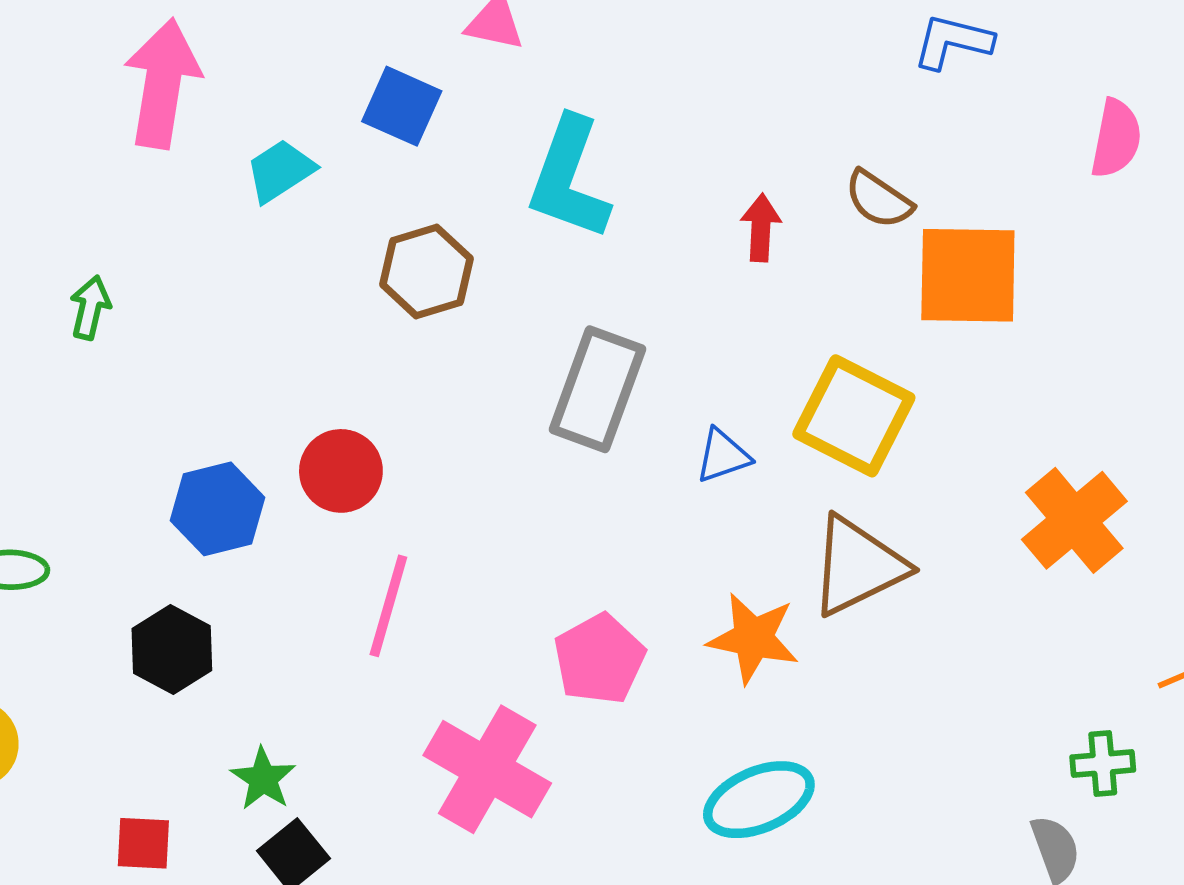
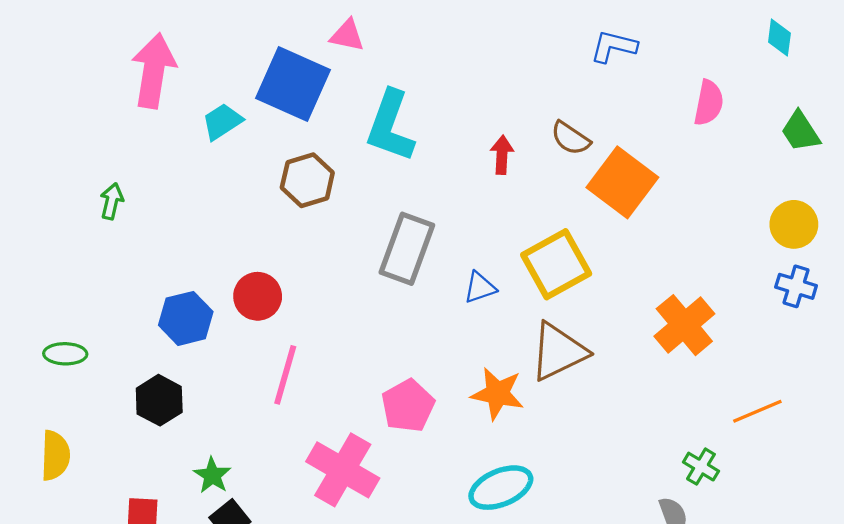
blue square: (402, 106) -> (293, 84), size x1.6
orange square: (968, 275) -> (622, 182), turned 36
yellow square: (854, 416) -> (556, 264), turned 34
green cross: (1103, 764) -> (701, 467), turned 36

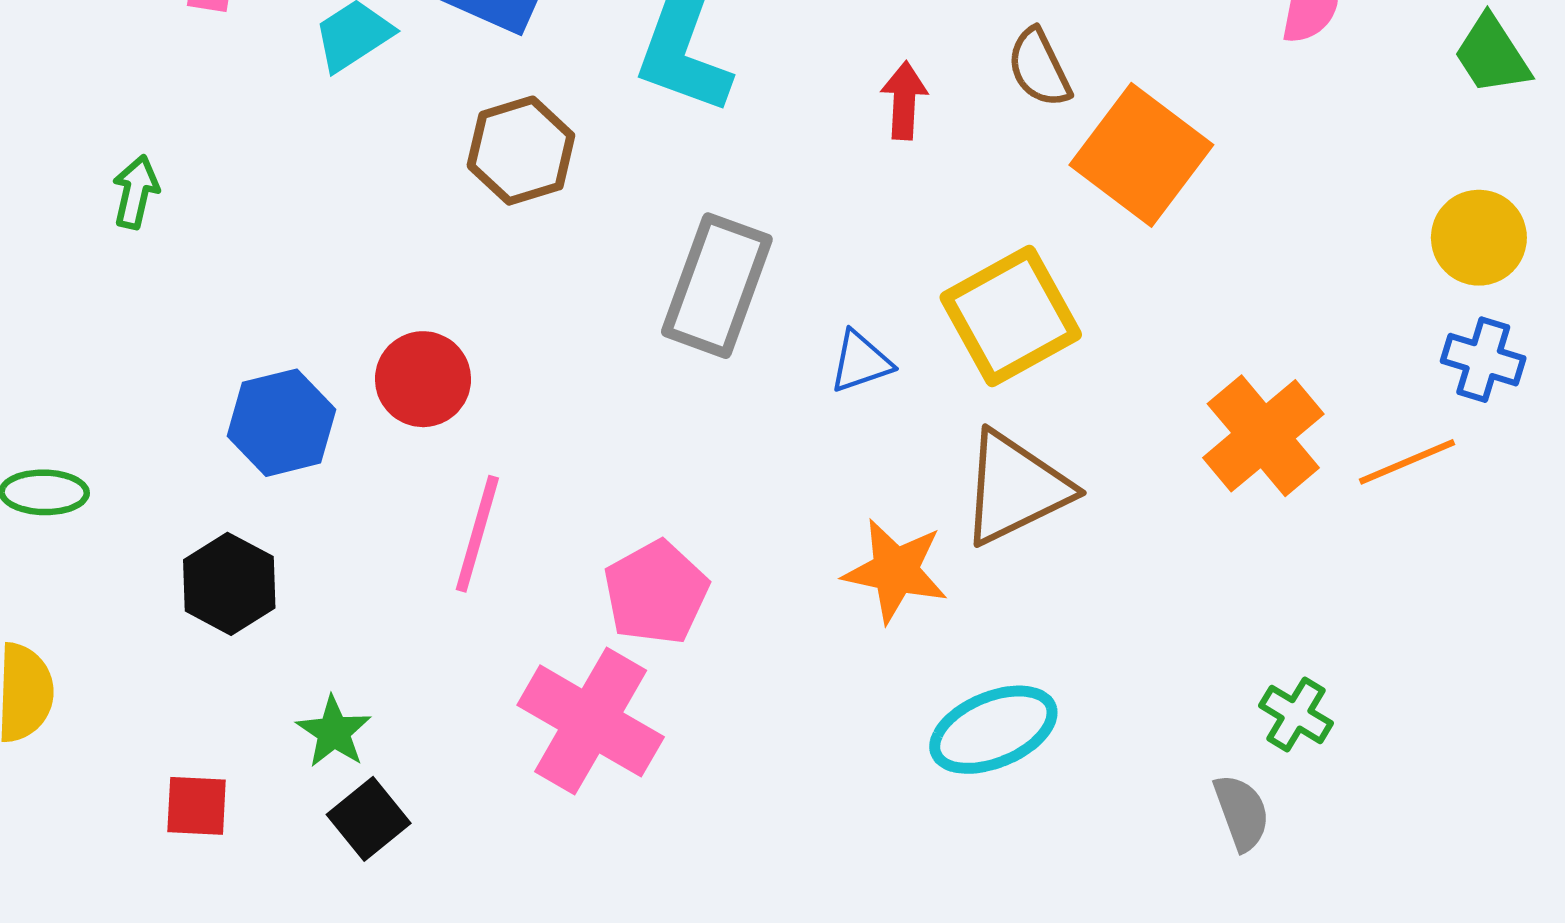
brown semicircle: (570, 138) -> (1039, 68), turned 30
pink pentagon: (408, 406) -> (656, 593), moved
orange line: (757, 411) -> (1407, 462), moved
cyan ellipse: (501, 488) -> (993, 730), moved

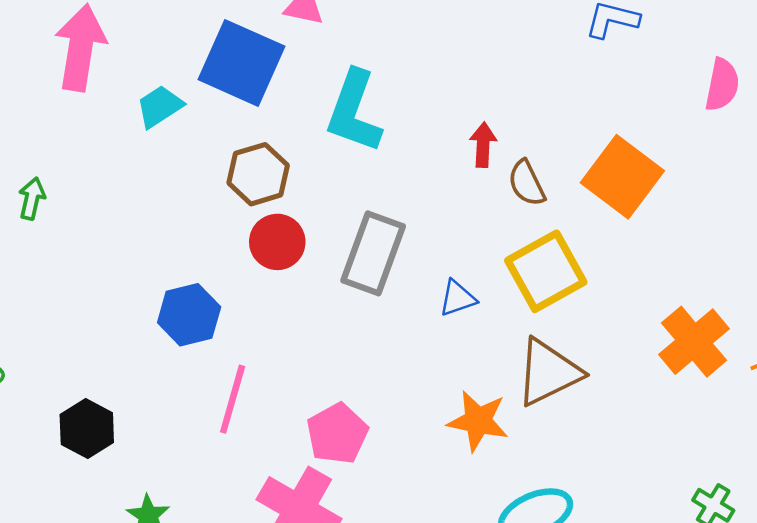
brown semicircle: (1039, 68) -> (527, 183), moved
red circle: (423, 379) -> (277, 242), moved
blue hexagon: (281, 423) -> (189, 315), moved

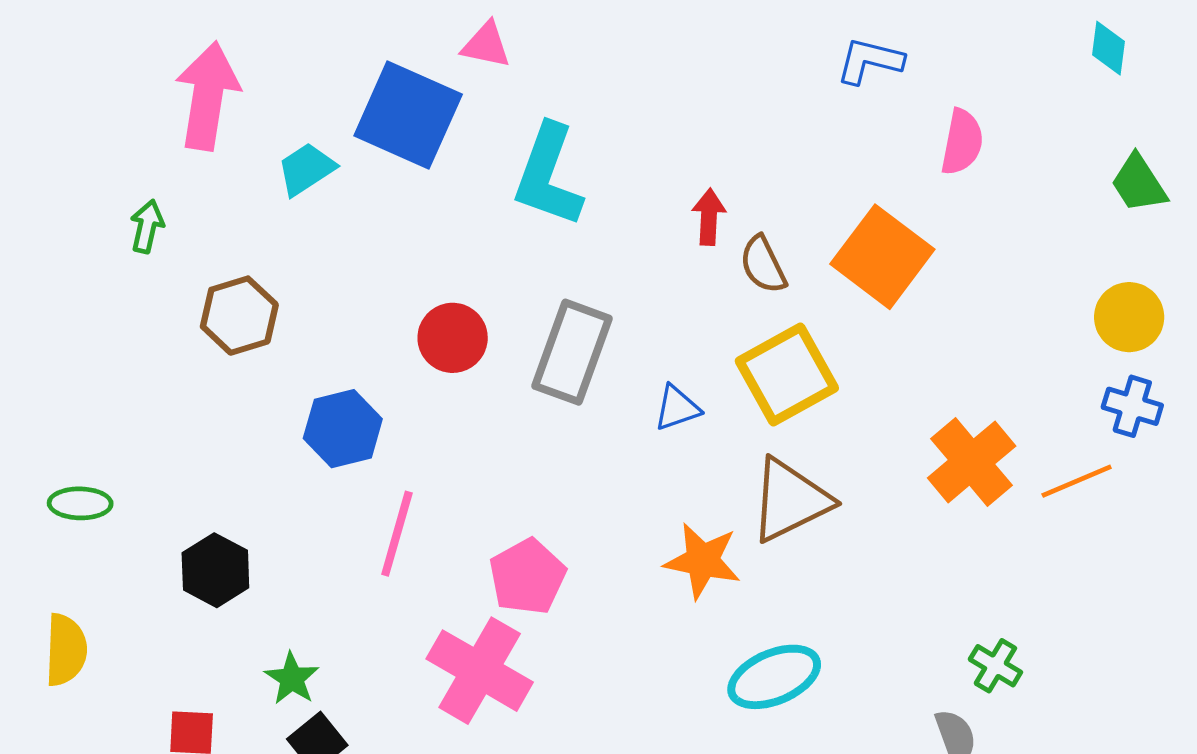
pink semicircle: (722, 85) -> (962, 142), moved
brown hexagon: (258, 174) -> (239, 316), moved
green arrow: (32, 198) -> (147, 226), moved

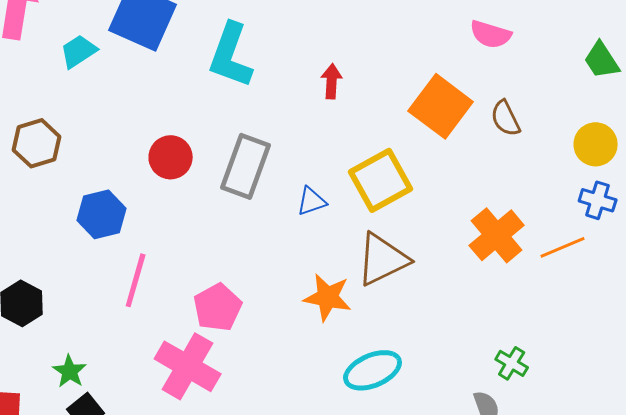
pink semicircle: (962, 142) -> (491, 34), turned 96
brown semicircle: (763, 265) -> (506, 118), moved

